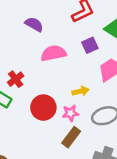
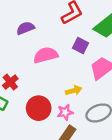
purple semicircle: (34, 24) -> (25, 28), turned -48
purple square: (90, 45) -> (81, 46), turned -35

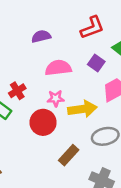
yellow arrow: (74, 90) -> (82, 109), size x1.6
pink star: (65, 112) -> (56, 98), moved

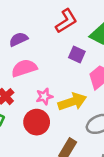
pink semicircle: (58, 68) -> (24, 68), moved

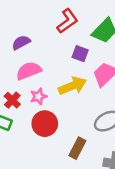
pink star: (44, 96) -> (38, 96), moved
yellow arrow: (72, 102) -> (72, 86), moved

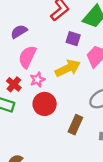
pink semicircle: (29, 71) -> (27, 57), turned -40

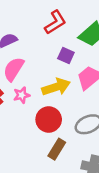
red circle: (45, 104) -> (49, 119), moved

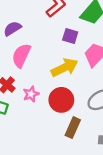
pink star: (22, 95) -> (31, 94), moved

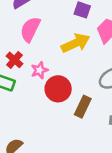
red circle: (61, 100) -> (58, 89), moved

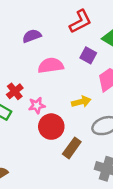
pink semicircle: (30, 29) -> (51, 66), moved, turned 45
yellow arrow: (76, 43) -> (81, 102), moved, size x0.7

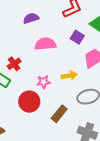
pink star: (37, 106) -> (43, 82), moved
red circle: (51, 127) -> (29, 102), moved

